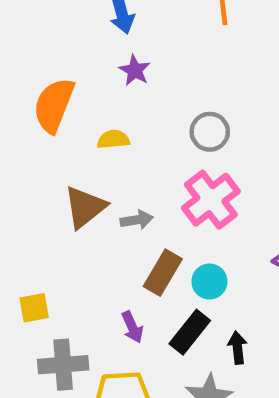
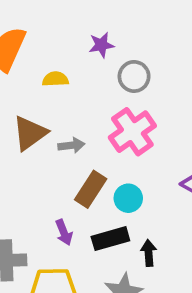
purple star: (135, 70) -> (101, 45), moved, turned 30
black rectangle: (190, 332) -> (110, 239), turned 33

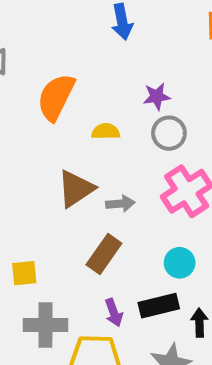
gray circle: (134, 76) -> (169, 133), moved
brown rectangle: (91, 189) -> (104, 254), moved
purple arrow: (64, 232) -> (114, 313), moved

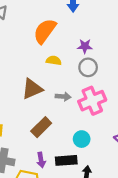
orange semicircle: (56, 97) -> (45, 31), moved
gray arrow: (120, 204) -> (63, 97), moved

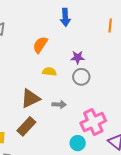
orange semicircle: (45, 31) -> (40, 45), size x0.7
pink cross: (92, 101) -> (93, 122), moved
brown rectangle: (41, 127) -> (26, 126), moved

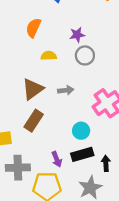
cyan circle: (78, 143) -> (81, 131), moved

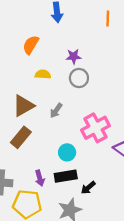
gray arrow: (66, 90) -> (56, 111), turned 126
black arrow: (106, 163) -> (88, 188), turned -133

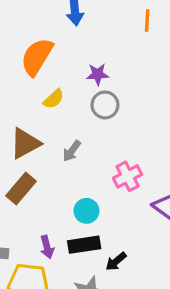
orange semicircle: (31, 45) -> (37, 57), size x1.4
yellow semicircle: (43, 74) -> (54, 99), turned 133
pink cross: (95, 128) -> (128, 176), size x0.7

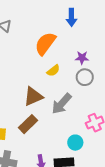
gray arrow: (72, 151) -> (62, 104), size x1.6
cyan circle: (86, 211) -> (75, 143), moved

